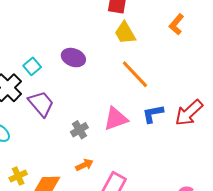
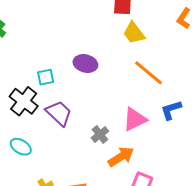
cyan square: (32, 66) -> (46, 77), turned 36
orange arrow: (84, 165) -> (121, 157), moved, size x1.5

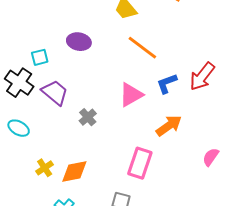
gray cross: (100, 134) -> (88, 117), moved
orange arrow: (121, 157) -> (169, 126), moved

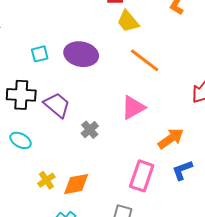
purple ellipse: (79, 42) -> (81, 54), size x1.4
cyan square: (40, 57) -> (40, 54), moved
black cross: (19, 83) -> (21, 95), turned -32
blue L-shape: (167, 83) -> (182, 170), moved

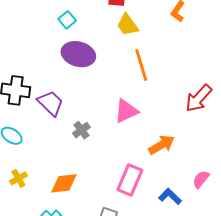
cyan square: (40, 54) -> (67, 20), moved, turned -30
orange line: (145, 60) -> (141, 65), turned 32
blue L-shape: (182, 170) -> (170, 196), moved, turned 60
yellow cross: (46, 180) -> (18, 178), moved

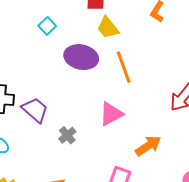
purple ellipse: (78, 54) -> (81, 57), moved

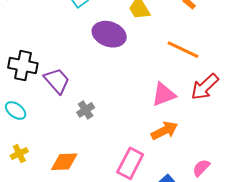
orange line: (124, 67) -> (183, 50), moved, turned -52
pink triangle: (111, 114) -> (164, 95), moved

